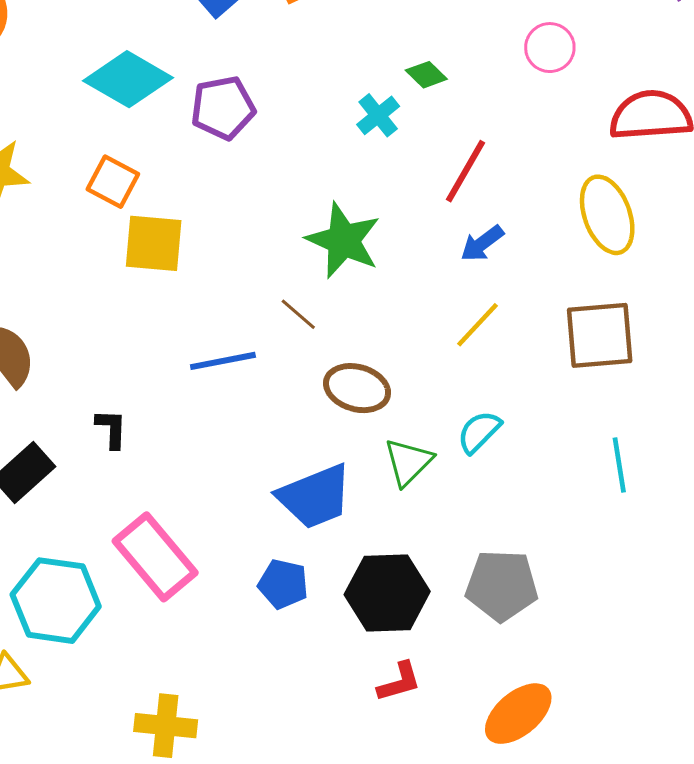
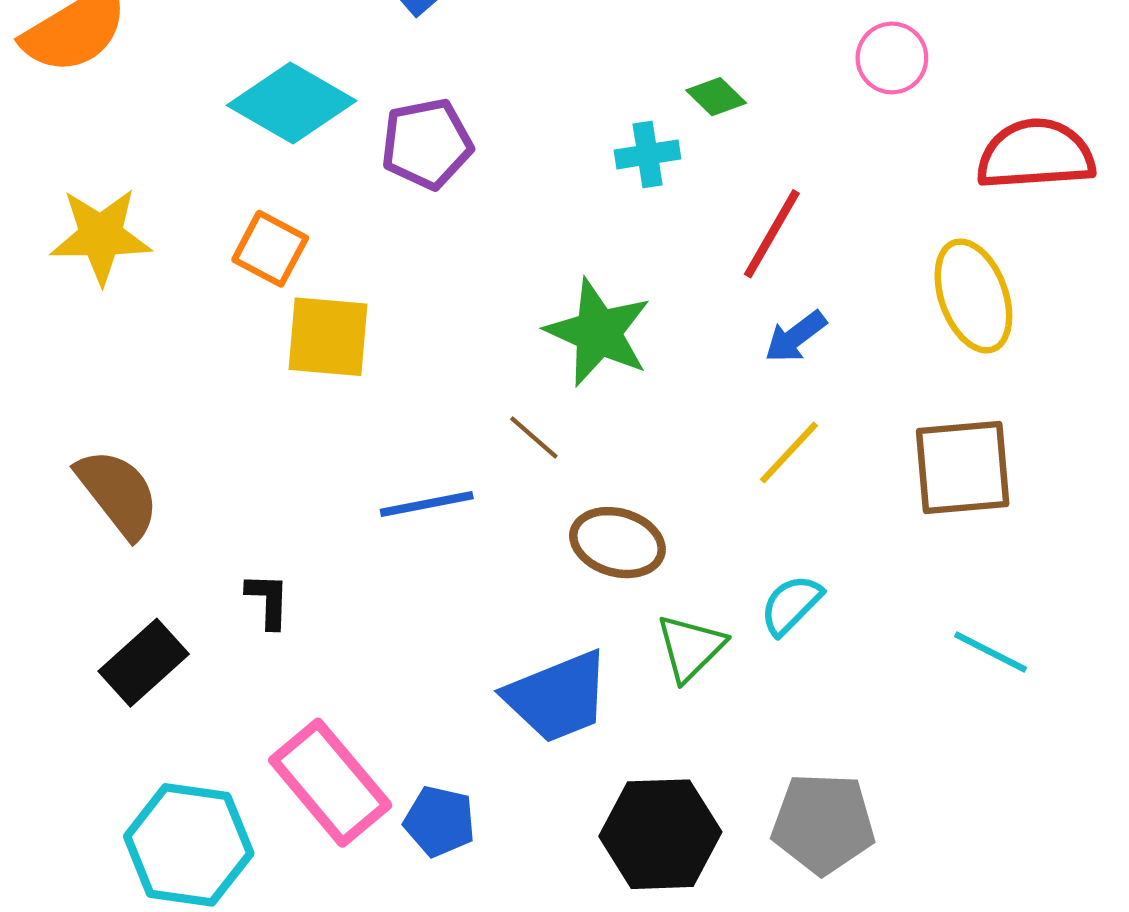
cyan cross: (378, 115) -> (648, 154), turned 30
cyan line: (619, 465) -> (991, 652), turned -54
blue pentagon: (283, 584) -> (440, 821), moved

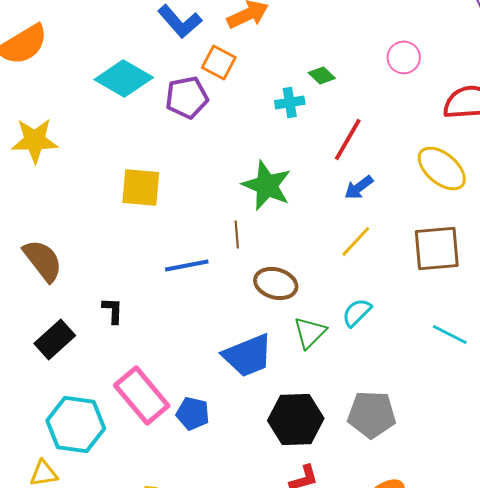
orange square: (270, 249) -> (219, 62), moved
yellow ellipse: (973, 296) -> (442, 168), turned -30
brown line: (534, 437) -> (237, 234), turned 44

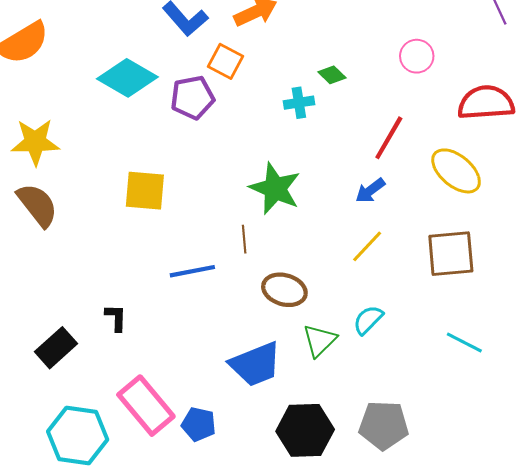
red line: (348, 139) -> (389, 138), moved
brown semicircle: (43, 260) -> (37, 205), moved

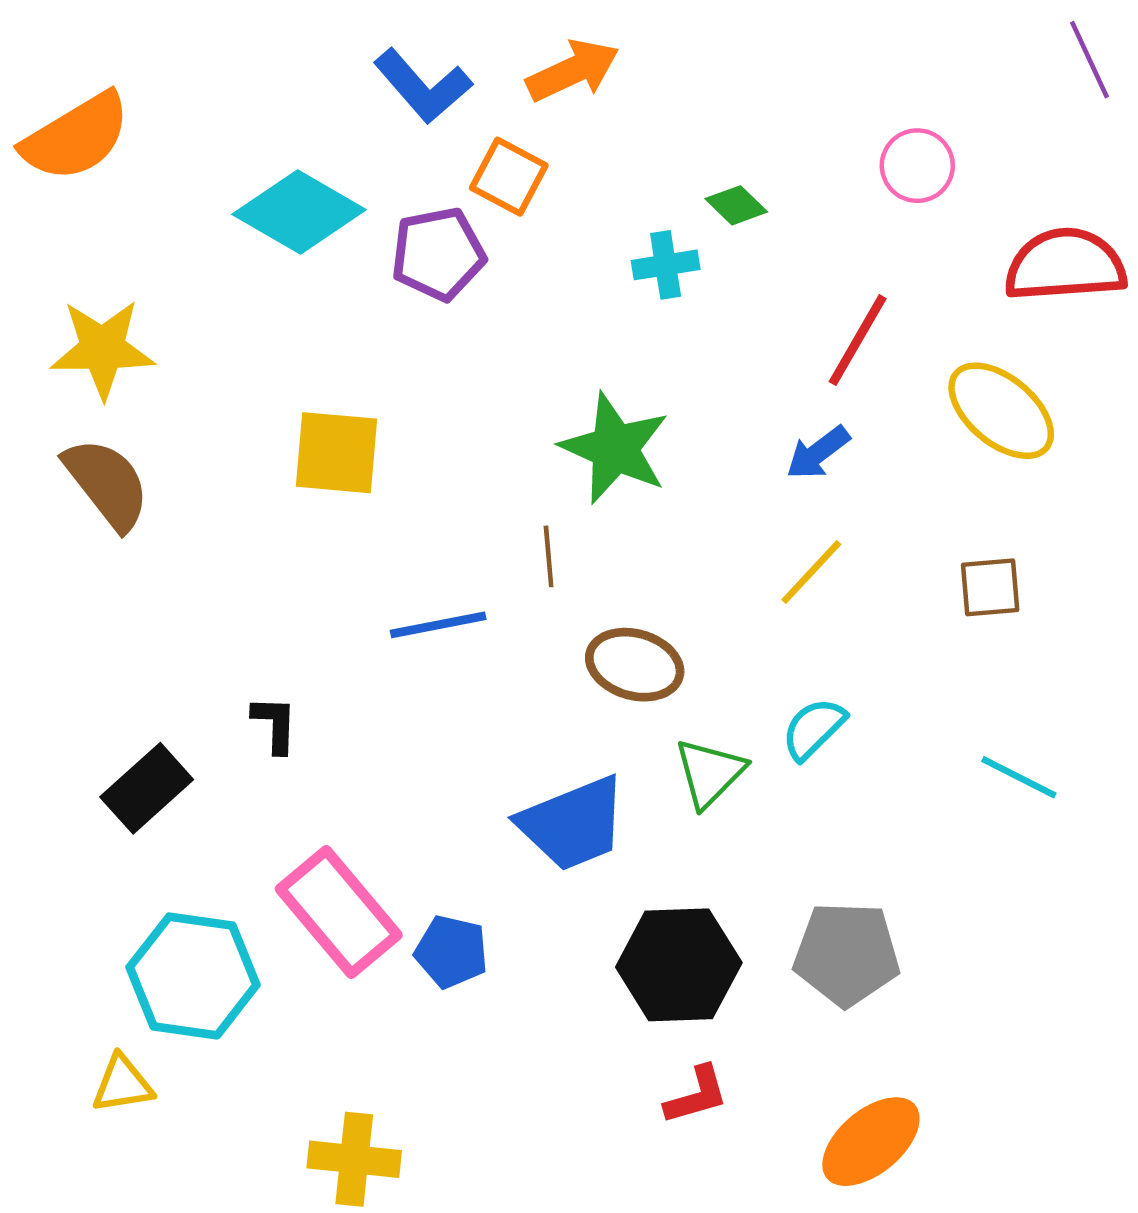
brown square: (451, 254) -> (990, 587), size x0.6

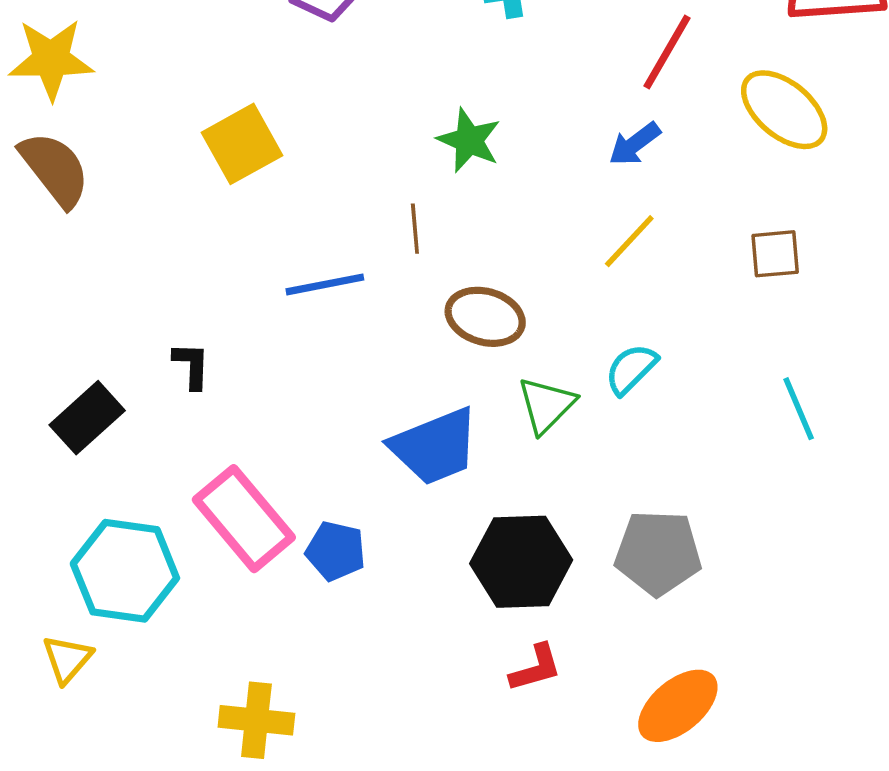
green star: (615, 448) -> (469, 140), size x0.7
yellow square: (337, 453) -> (242, 144), turned -34
cyan line: (1019, 777) -> (799, 409), turned 40
yellow triangle: (122, 1084) -> (67, 659), turned -40

